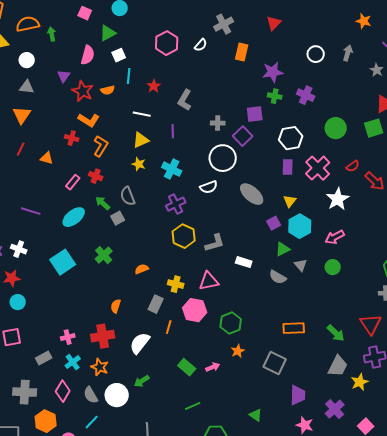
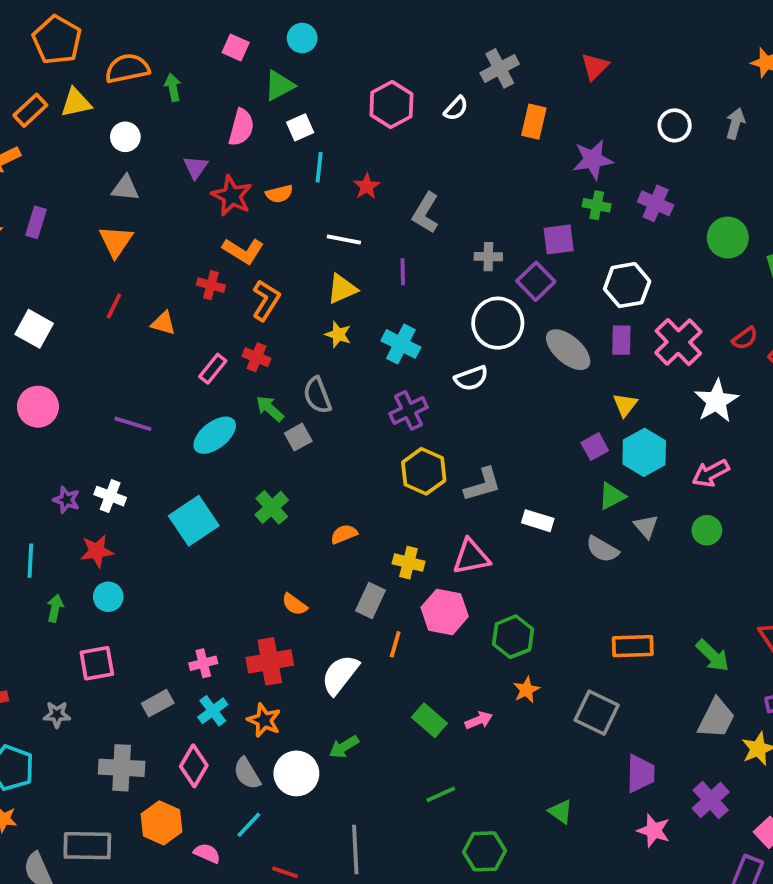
green circle: (336, 128) -> (728, 238), moved
gray ellipse: (252, 194) -> (568, 350), moved
orange semicircle: (116, 306) -> (294, 604), turned -72

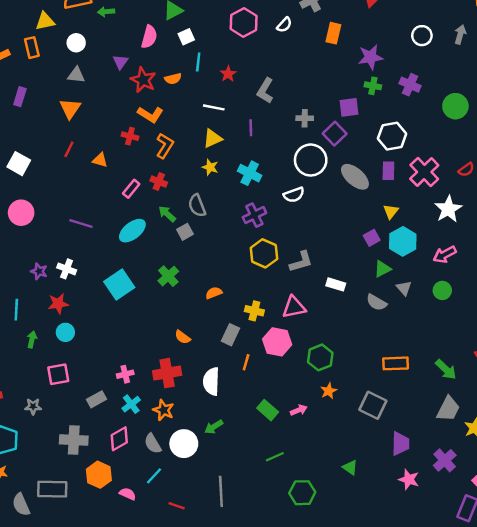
green arrow: (173, 87) -> (106, 12), turned -84
orange rectangle: (30, 110) -> (32, 48), moved, turned -60
white semicircle: (340, 675) -> (211, 381), turned -36
pink diamond: (194, 766) -> (119, 439), turned 30

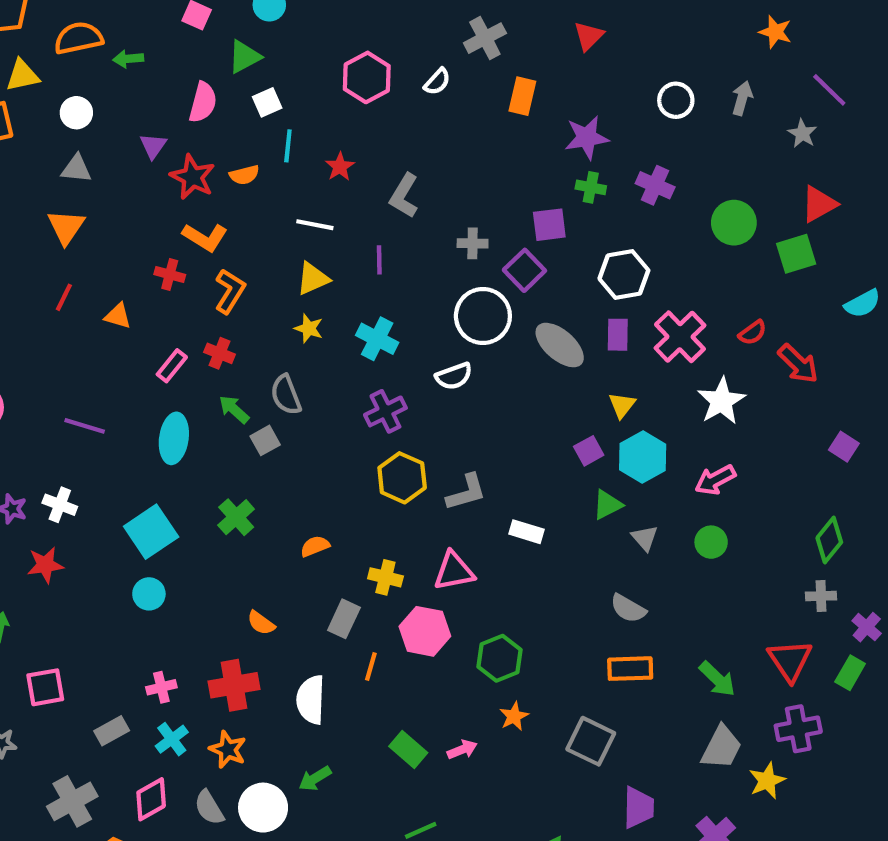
cyan ellipse: (132, 231) -> (174, 438), turned -44
gray semicircle: (376, 302) -> (628, 608), moved
cyan circle: (65, 332) -> (149, 594), moved
gray cross: (74, 440) -> (72, 801), turned -32

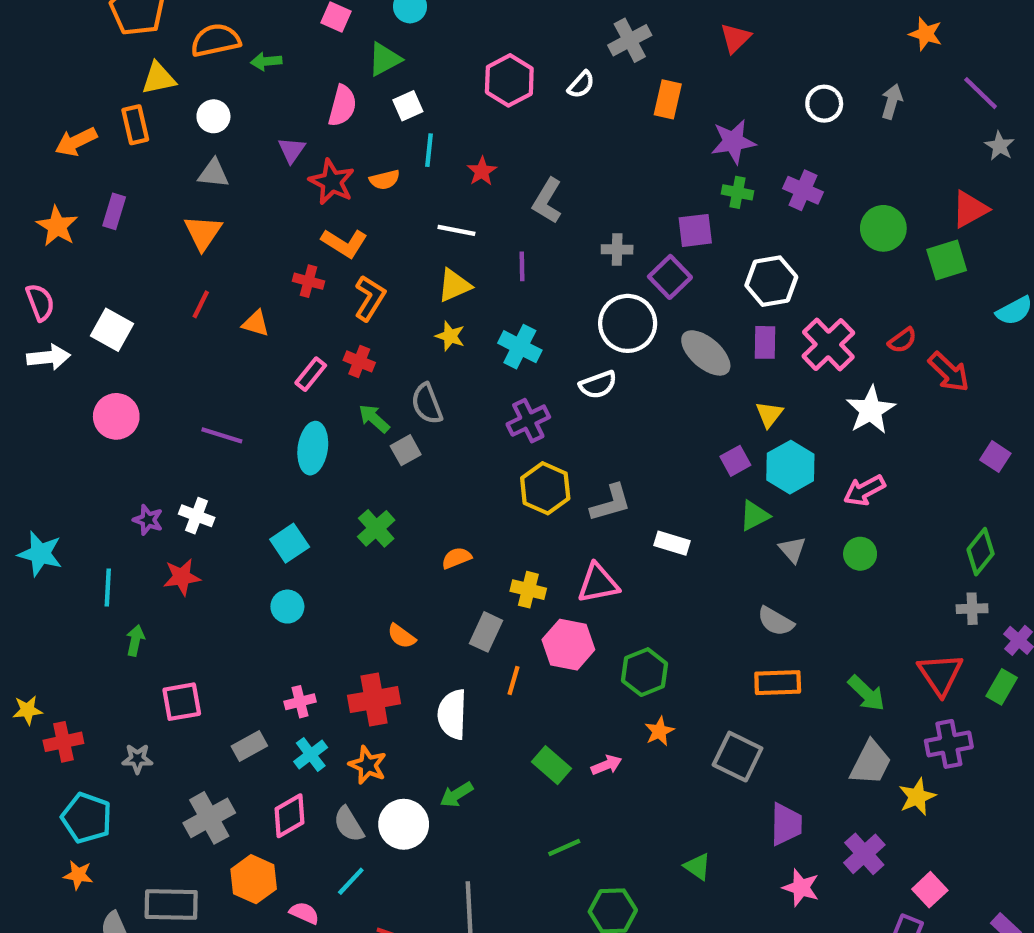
gray star: (802, 133) -> (1000, 146), moved
cyan square: (151, 532) -> (290, 543), size x0.7

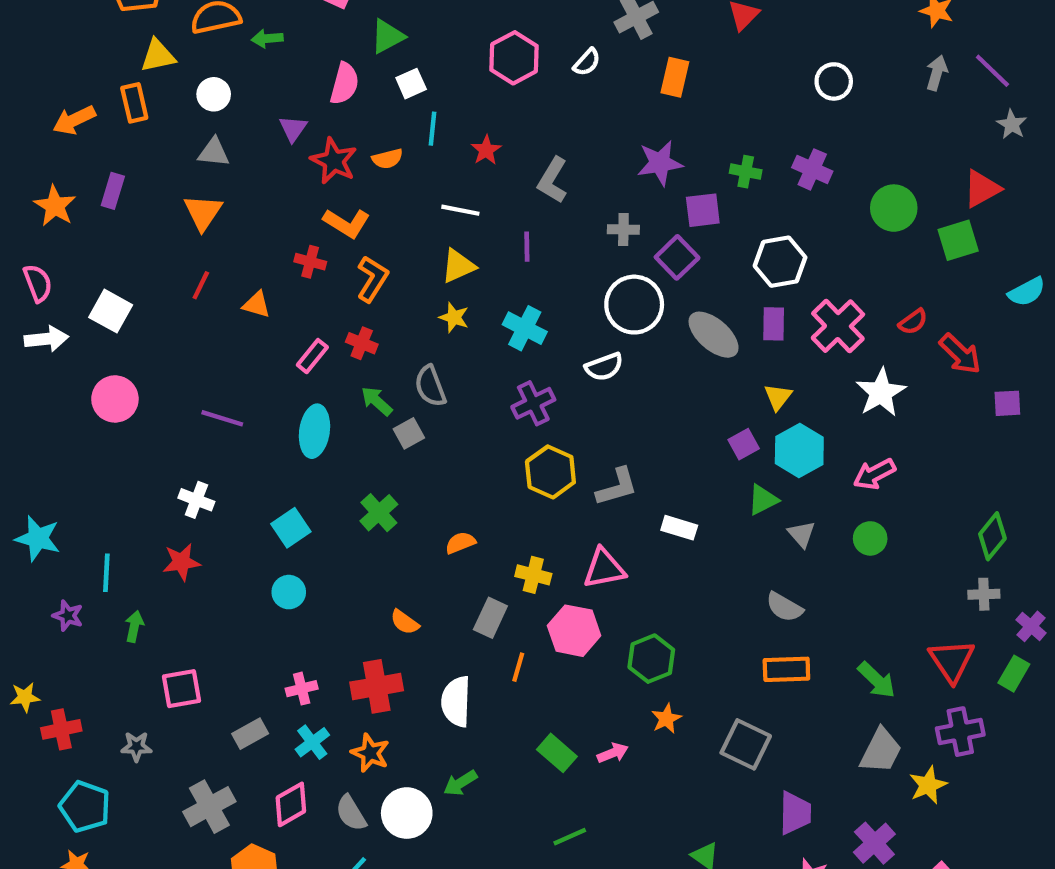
gray arrow: (892, 102) -> (937, 73), moved
purple star: (733, 142) -> (660, 163), moved
purple square: (995, 457) -> (1007, 403), moved, turned -36
purple star: (148, 520) -> (68, 616), moved

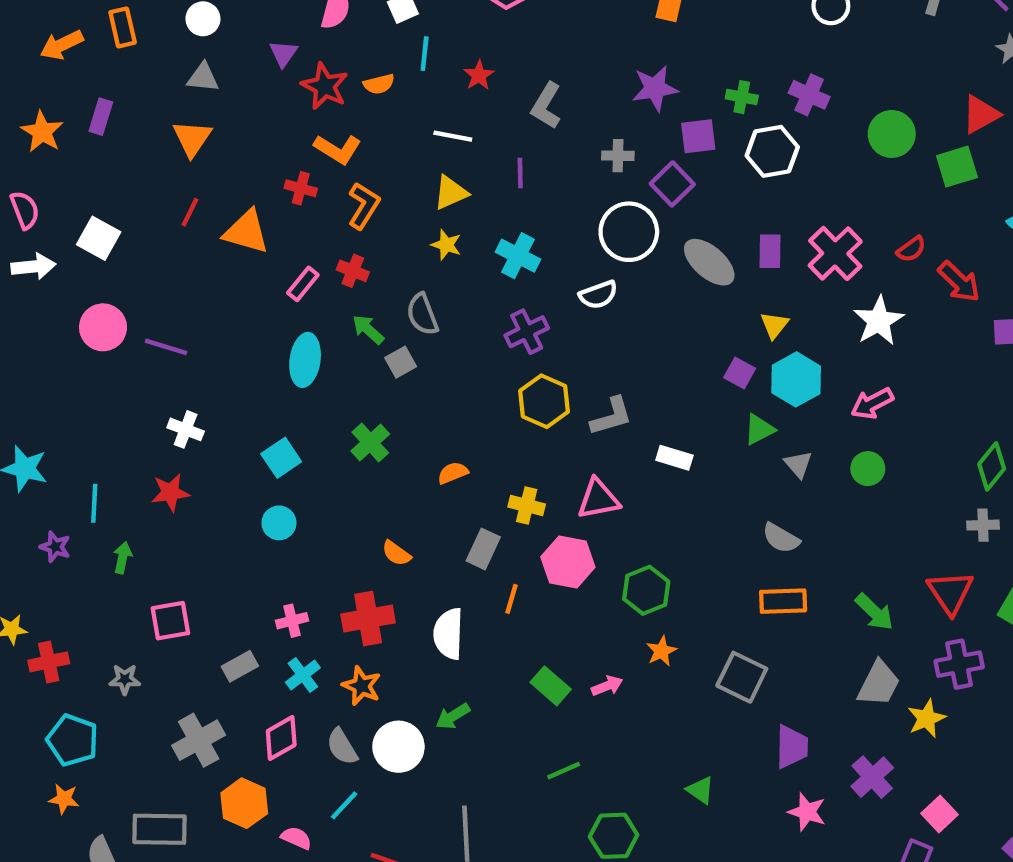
white hexagon: (780, 262) -> (772, 151), moved
orange triangle: (257, 305) -> (246, 232), size x1.6
purple line: (222, 418) -> (166, 347), moved
purple square: (744, 444) -> (740, 373), turned -32

